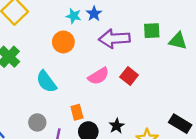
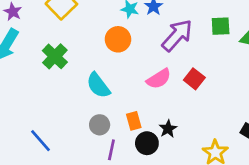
purple arrow: (114, 39) -> (177, 35), turned 136
gray circle: (37, 122) -> (100, 125), moved
black star: (117, 126) -> (168, 129), moved

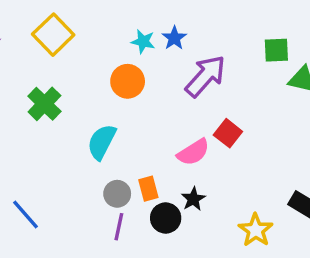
green square: (221, 26) -> (276, 50), moved
pink semicircle: (159, 79) -> (193, 152), moved
cyan semicircle: (98, 85) -> (102, 142), turned 64
gray circle: (100, 125) -> (117, 194), moved

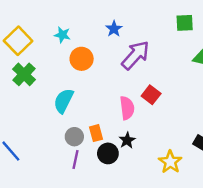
yellow square: (53, 35) -> (18, 41), moved
cyan star: (143, 41) -> (62, 35), moved
green square: (276, 50) -> (185, 23), moved
pink semicircle: (193, 152) -> (127, 108), turned -65

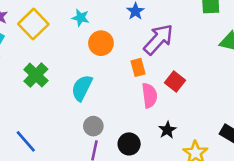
green cross: (24, 74) -> (36, 75), moved
orange rectangle: (96, 133) -> (138, 67), moved
black star: (127, 140) -> (167, 130), moved

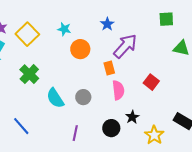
red square: (175, 81) -> (151, 82), moved
cyan semicircle: (82, 88) -> (55, 98), moved, turned -60
gray circle: (93, 126) -> (83, 97), moved
black circle: (129, 144) -> (111, 128), moved

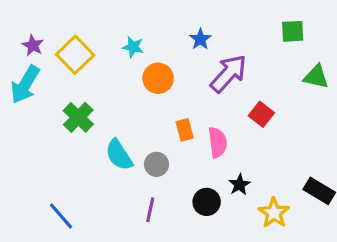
orange rectangle: (109, 68) -> (185, 130), moved
red square: (151, 82) -> (261, 114), moved
gray circle: (83, 97) -> (156, 164), moved
blue line: (21, 126) -> (61, 216), moved

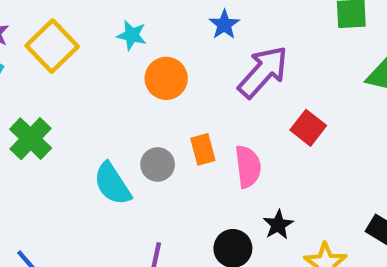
green cross: (78, 117) -> (31, 139), moved
gray circle: (156, 164) -> (158, 164), moved

